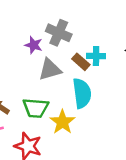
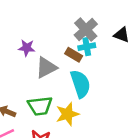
gray cross: (59, 33) -> (86, 30), moved, turned 35
yellow star: (62, 122) -> (67, 114), turned 30

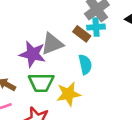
purple star: (27, 48) -> (33, 54), moved, size x1.5
cyan semicircle: (80, 84) -> (85, 64), size x0.7

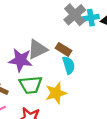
cyan cross: (96, 27) -> (91, 18), moved
brown rectangle: (82, 34) -> (63, 49), moved

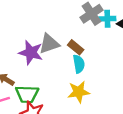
green trapezoid: (31, 85) -> (27, 94), moved
yellow star: (56, 93) -> (79, 92), moved

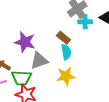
cyan cross: (107, 19) -> (85, 22), moved
gray triangle: (49, 44) -> (39, 61), moved

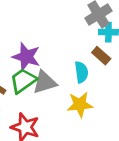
brown rectangle: (63, 38) -> (101, 56), moved
green trapezoid: (21, 78) -> (23, 81), moved, turned 140

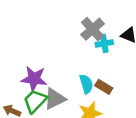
brown rectangle: (101, 56) -> (104, 87), moved

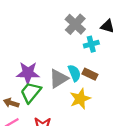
cyan cross: (104, 43) -> (91, 44), moved
gray triangle: (55, 99) -> (59, 79), moved

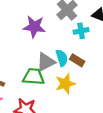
purple star: (28, 73) -> (34, 27), moved
green trapezoid: (31, 92) -> (34, 77), moved, turned 50

